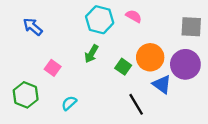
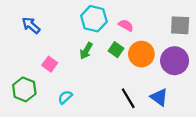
pink semicircle: (134, 16) -> (126, 25), moved
green square: (123, 67) -> (116, 50), moved
blue triangle: (162, 84) -> (159, 97), moved

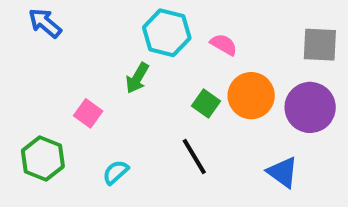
blue arrow: (31, 25) -> (45, 23), moved
green square: (116, 50) -> (206, 104), moved
green arrow: (86, 51) -> (137, 78), moved
black line: (128, 98) -> (194, 157), moved

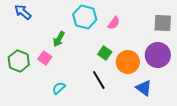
pink semicircle: (224, 45) -> (114, 23), turned 96
green arrow: (137, 78) -> (59, 39), moved
orange circle: (251, 96) -> (128, 62), moved
green hexagon: (43, 159) -> (19, 61), moved

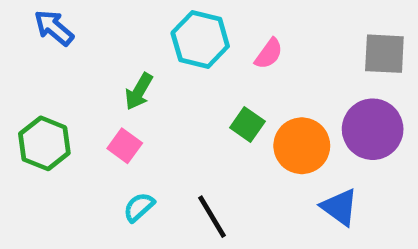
pink square: (45, 58) -> (125, 146), moved
black line: (99, 80) -> (212, 217), moved

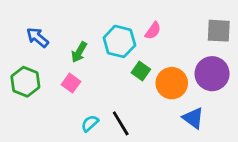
blue arrow: (54, 28) -> (37, 37), moved
cyan hexagon: (200, 39) -> (119, 41), moved
cyan semicircle: (139, 207) -> (90, 123), moved

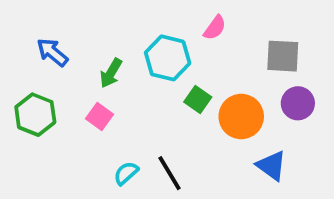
pink semicircle: (153, 31) -> (215, 28), moved
gray square: (219, 31) -> (283, 56), moved
purple circle: (212, 74) -> (298, 103), size x0.7

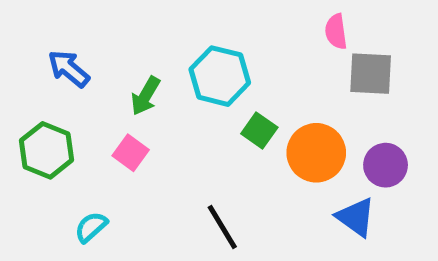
pink semicircle: (215, 28) -> (336, 32), moved, turned 136
purple circle: (298, 103) -> (386, 165), moved
cyan semicircle: (126, 173) -> (91, 227), moved

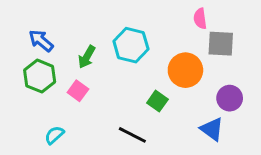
green square: (259, 130) -> (157, 101), moved
green hexagon: (46, 150) -> (40, 76), moved
orange circle: (316, 153) -> (185, 70), moved
black line: (222, 227) -> (132, 135), turned -32

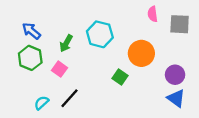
gray square: (221, 44) -> (180, 24), moved
blue triangle: (212, 129) -> (176, 98), moved
black line: (132, 135) -> (70, 98), moved, turned -75

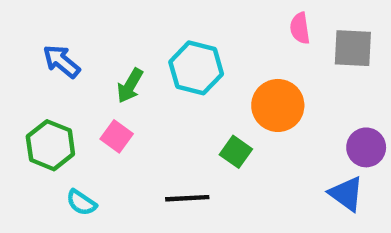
green hexagon: (30, 58) -> (50, 145), moved
purple circle: (175, 75) -> (366, 147), moved
black line: (70, 98) -> (187, 198), moved, turned 45
cyan semicircle: (41, 103) -> (81, 203), turned -104

